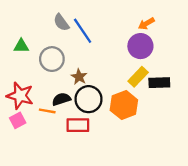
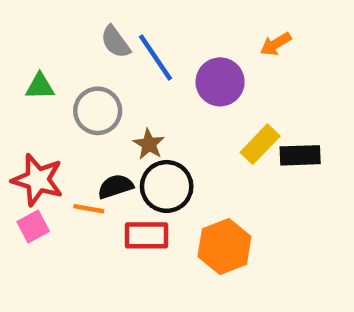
purple circle: (140, 46) -> (220, 82), moved
orange hexagon: (124, 105) -> (224, 247), moved

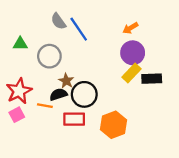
orange arrow: (276, 44) -> (130, 28), moved
purple circle: (220, 82) -> (133, 53), moved
brown star: (149, 144) -> (66, 81), moved
red star: (38, 180) -> (19, 91), turned 30

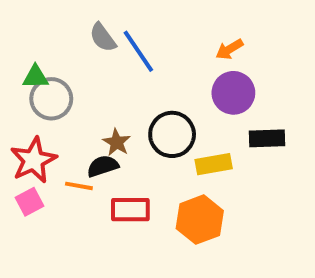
gray circle: (49, 56) -> (51, 99), moved
yellow rectangle: (131, 73) -> (214, 164), moved, turned 36
black circle: (84, 94) -> (172, 134), moved

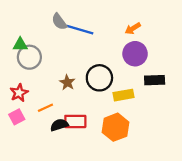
blue line: (138, 51) -> (80, 30), turned -40
red star: (33, 160) -> (19, 93), size x0.7
black semicircle: (103, 166) -> (59, 125), moved
orange line: (79, 186) -> (45, 108), turned -35

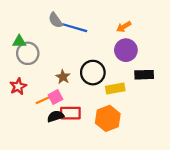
pink square: (17, 117) -> (55, 97), moved

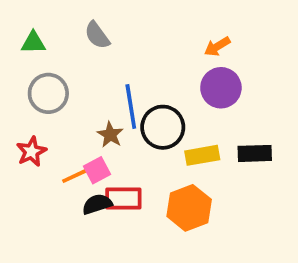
blue line: (75, 28) -> (131, 107), moved, turned 65
green triangle: (19, 42) -> (33, 43), moved
black rectangle: (144, 75) -> (255, 153), moved

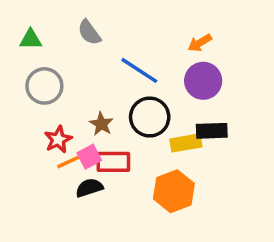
blue line: (131, 107) -> (139, 70), moved, turned -48
red star: (31, 152) -> (58, 139), moved
black rectangle: (255, 153) -> (212, 131), moved
red rectangle: (123, 198) -> (113, 162), moved

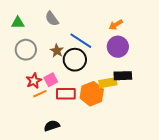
black circle: (150, 117) -> (75, 60), moved
brown star: (101, 124) -> (57, 51), moved
pink square: (89, 157) -> (51, 80), moved
black semicircle: (89, 188) -> (52, 126), moved
orange hexagon: (174, 191) -> (92, 94), moved

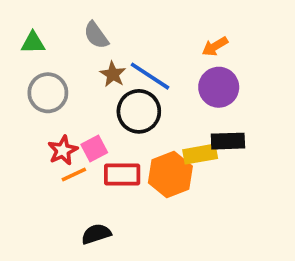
brown star: (57, 51) -> (113, 74), moved

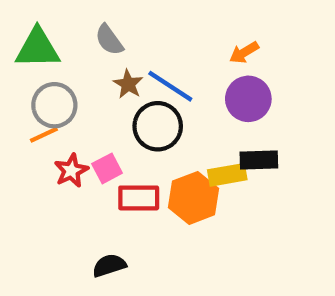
green triangle: (33, 43) -> (38, 48), size x1.6
orange line: (74, 174) -> (44, 135), moved

